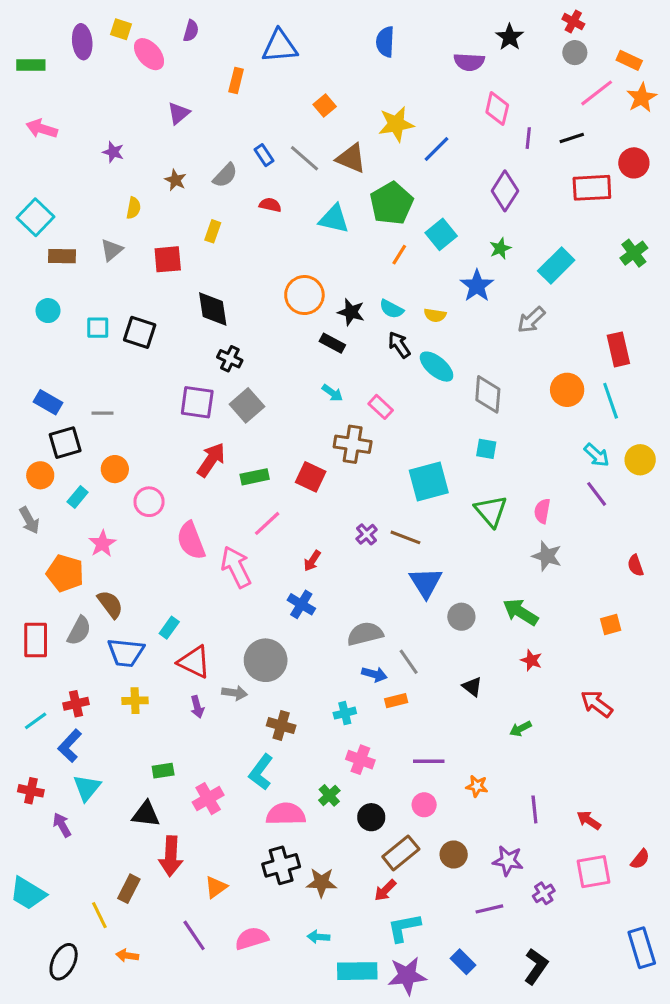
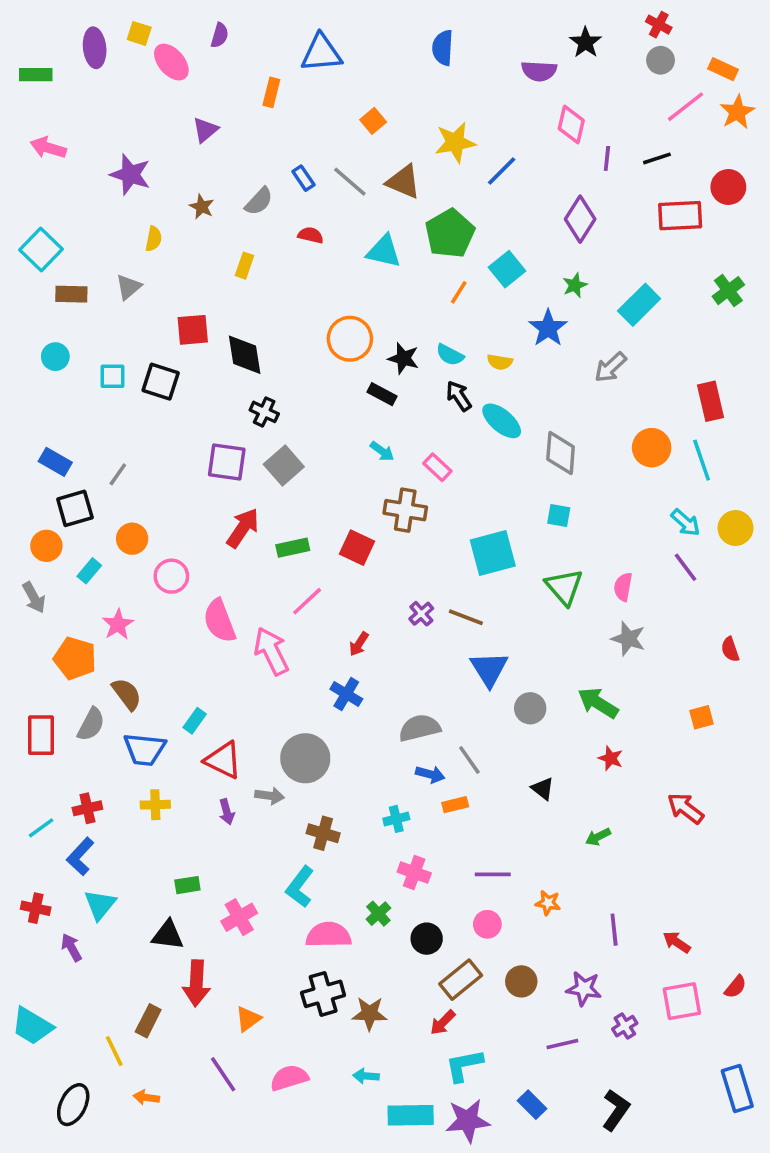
purple star: (113, 152) -> (130, 175), size x1.6
red square: (168, 259) -> (193, 330), moved
gray line: (102, 413) -> (118, 474), turned -55

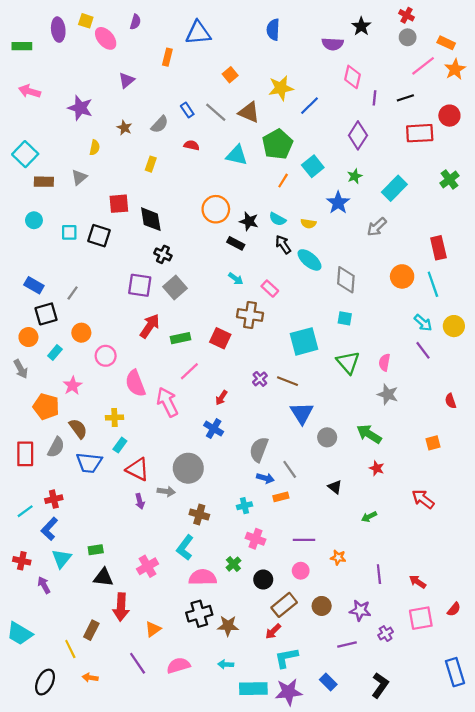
gray semicircle: (420, 728) -> (259, 449), turned -55
yellow cross: (155, 805) -> (114, 418), moved
green rectangle: (187, 885) -> (96, 550), moved

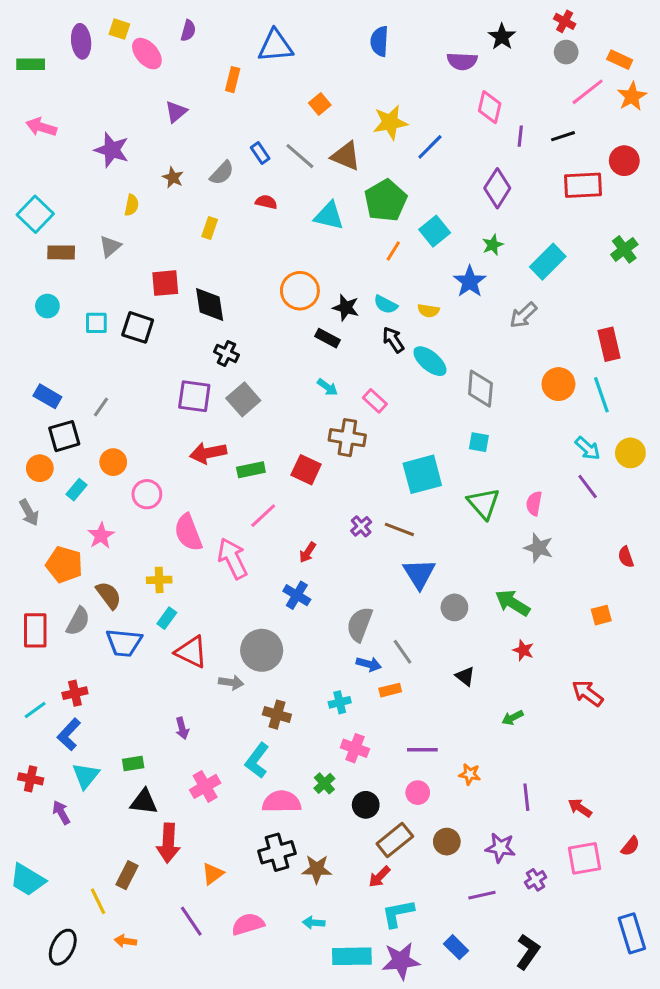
red arrow: (150, 326) -> (208, 453), turned -135
purple arrow: (140, 501) -> (182, 728), moved

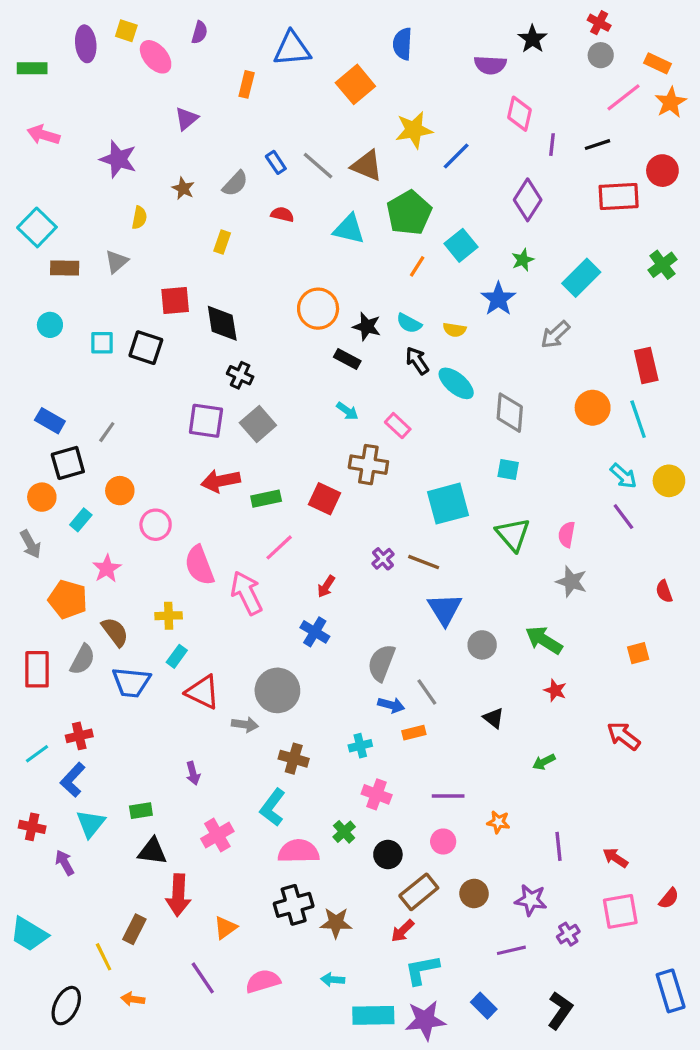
orange square: (320, 104) -> (355, 84), moved, size x1.6

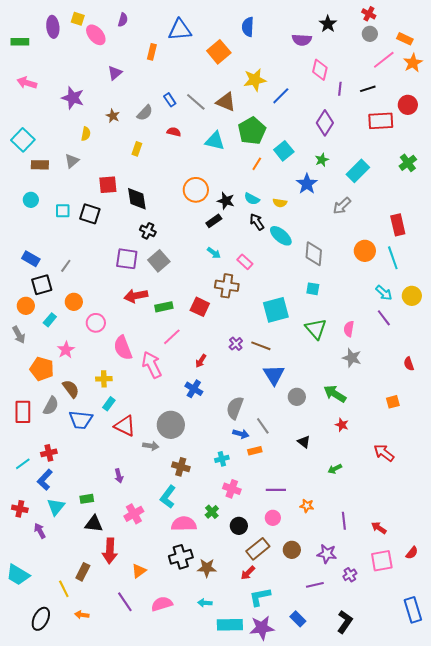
black rectangle: (347, 359) -> (214, 221), turned -63

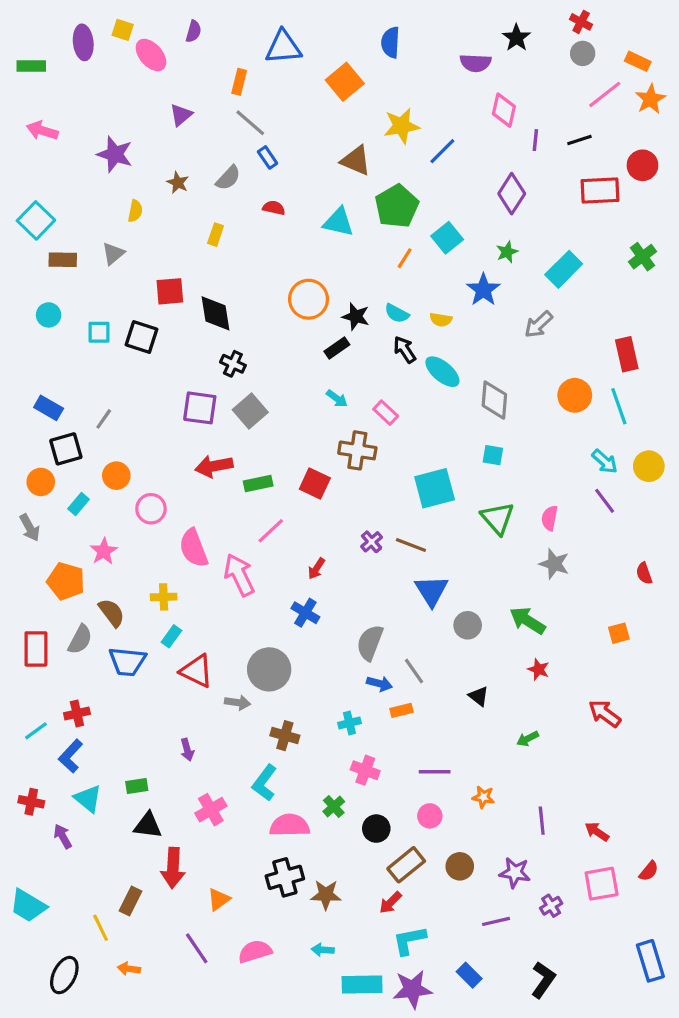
gray line: (196, 102) -> (250, 123), moved
cyan triangle: (56, 507) -> (88, 799), turned -30

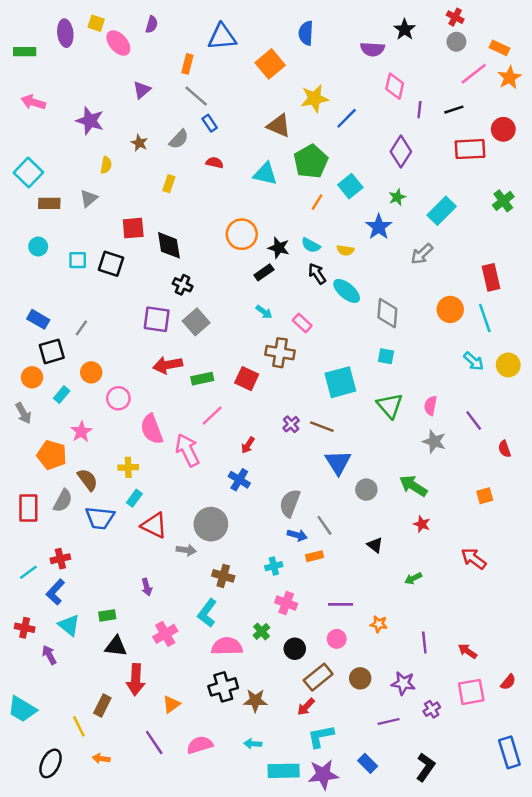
purple line: (605, 501) -> (474, 420), moved

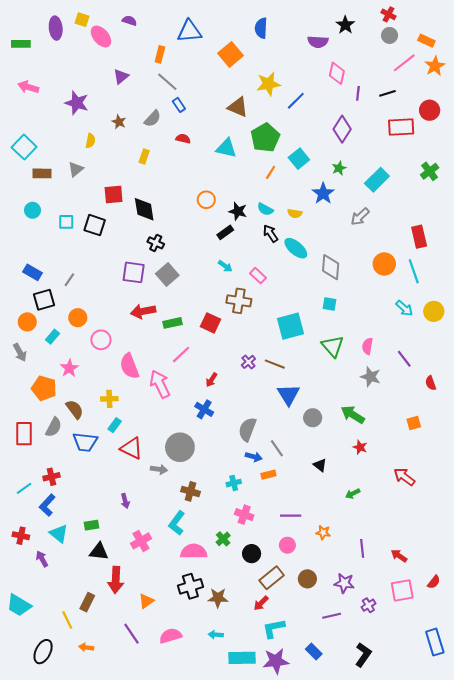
purple semicircle: (152, 24) -> (129, 21), turned -88
orange circle: (242, 234) -> (206, 200), size x0.7

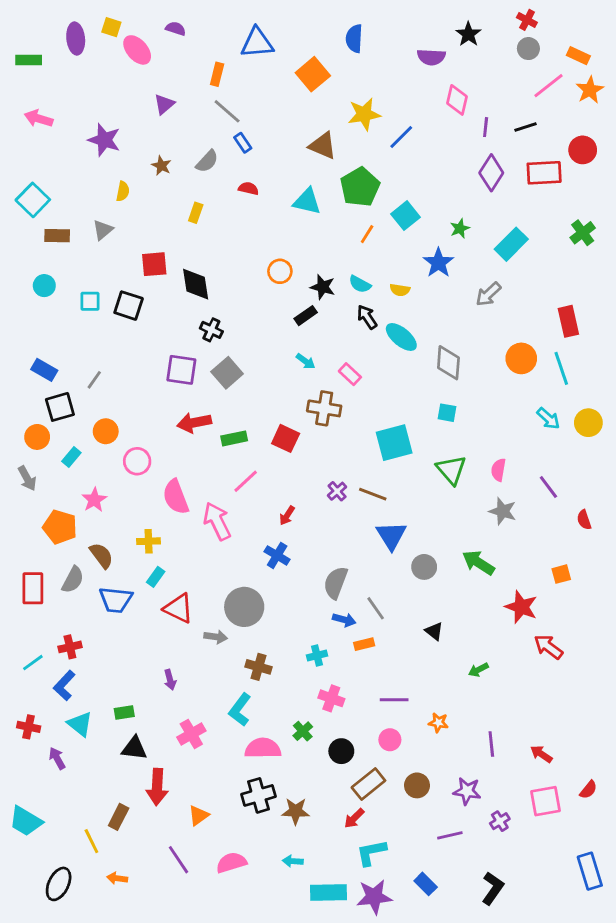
purple diamond: (342, 129) -> (491, 173), moved
red star: (360, 447) -> (521, 607), moved, size x1.6

